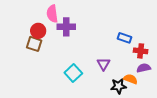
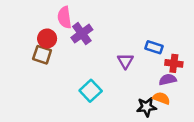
purple cross: (66, 27) -> (82, 34), turned -36
purple triangle: (103, 64) -> (125, 61), moved
purple semicircle: (144, 68) -> (168, 80), moved

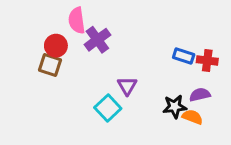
purple triangle: (125, 61) -> (127, 86), moved
red cross: (174, 63) -> (207, 61), moved
black star: (147, 107) -> (175, 107), moved

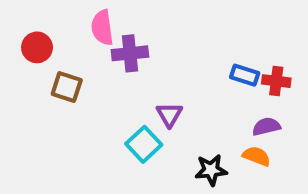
purple cross: (97, 40) -> (130, 53), turned 30
red circle: (56, 46) -> (37, 47), moved
black star: (175, 107) -> (211, 170), moved

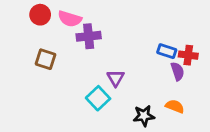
pink semicircle: (102, 28) -> (70, 19), turned -65
red circle: (37, 47) -> (40, 15), moved
purple semicircle: (266, 126) -> (177, 71), moved, turned 84

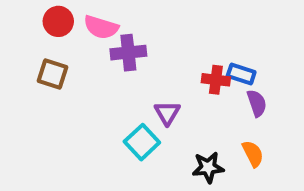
red cross: (188, 55) -> (216, 80), moved
brown square: (46, 59) -> (52, 74), moved
orange semicircle: (175, 106) -> (253, 154), turned 42

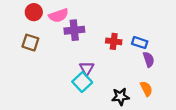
pink semicircle: (101, 27) -> (59, 16), turned -36
red cross: (216, 80) -> (114, 41), moved
purple triangle: (167, 113) -> (87, 68), moved

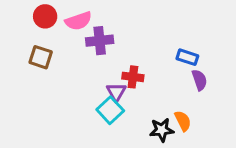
red cross: (114, 41) -> (133, 77), moved
orange semicircle: (146, 89) -> (183, 121), moved

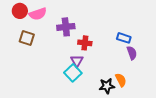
red circle: (45, 16) -> (20, 11), moved
pink semicircle: (78, 21) -> (38, 14), moved
red cross: (133, 77) -> (85, 43), moved

